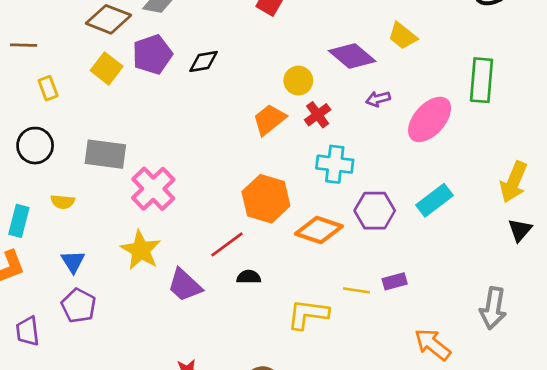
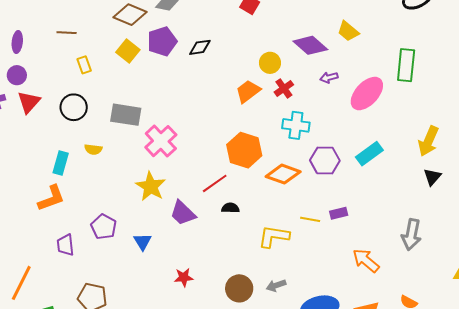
blue triangle: (73, 262) -> (143, 242), moved

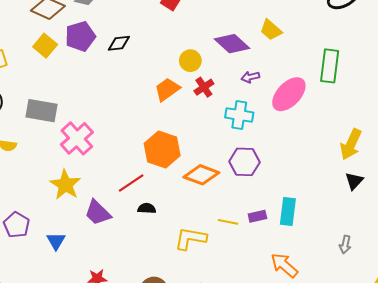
cyan cross: (296, 125) -> (239, 115), moved
cyan rectangle: (369, 154) -> (288, 211), moved, turned -48
gray arrow: (411, 235) -> (345, 245), moved, size x0.6

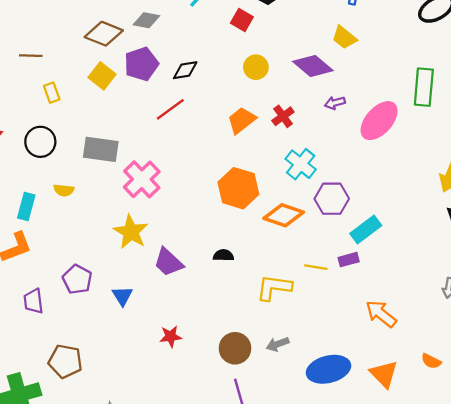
yellow trapezoid: (271, 30) -> (344, 38), moved
yellow circle: (190, 61) -> (256, 67), moved
cyan cross: (239, 115) -> (301, 164), moved, turned 32
red line: (131, 183) -> (170, 109), moved
cyan rectangle: (288, 211) -> (366, 229), moved, turned 48

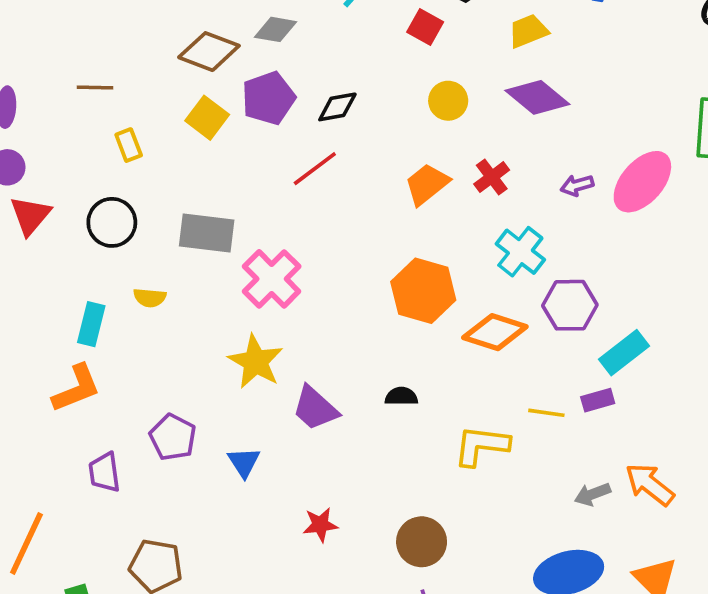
yellow trapezoid: (344, 38) -> (528, 31), moved, turned 120
purple arrow: (335, 103) -> (577, 185), moved
gray arrow: (278, 344) -> (592, 494), moved

